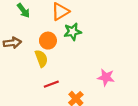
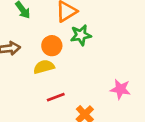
yellow semicircle: (41, 58) -> (44, 67), turned -84

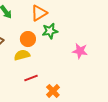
pink star: (120, 89) -> (80, 51), moved

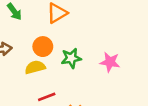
green star: (50, 31) -> (71, 58), moved

